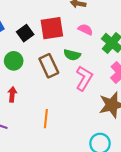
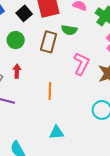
brown rectangle: (49, 66) -> (49, 42), turned 45
pink L-shape: (84, 78) -> (81, 64), moved

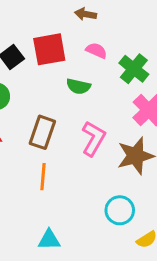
brown rectangle: (49, 42) -> (42, 132), moved

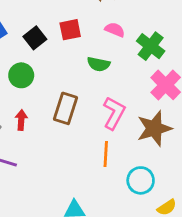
red square: (49, 49) -> (70, 30), size x0.7
orange line: (43, 177) -> (106, 154), moved

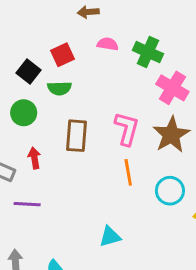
green semicircle: (99, 64) -> (59, 88), moved

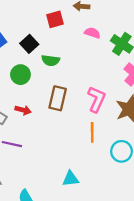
red square: (62, 55) -> (55, 19), moved
red arrow: (34, 158) -> (23, 110), turned 105

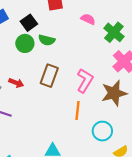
green circle: (20, 75) -> (25, 43), moved

